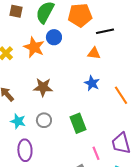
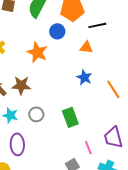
blue circle: (54, 37) -> (57, 31), moved
orange star: (34, 47) -> (37, 52), moved
brown star: (43, 87) -> (21, 85), moved

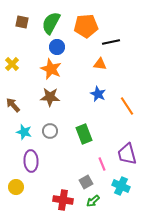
blue circle: (57, 31) -> (57, 47), moved
brown star: (21, 85) -> (50, 97), moved

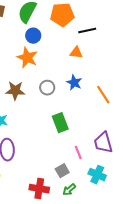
brown star: (50, 97) -> (15, 91), moved
gray circle: (50, 131) -> (47, 88), moved

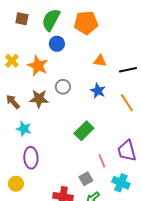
black line: (87, 31) -> (128, 70), moved
orange star: (27, 58) -> (38, 66), moved
gray circle: (47, 88) -> (63, 87), moved
green rectangle: (60, 123) -> (84, 131), turned 66

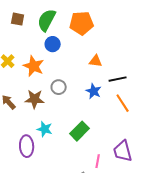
black line: (128, 70) -> (118, 79), moved
cyan star: (24, 129) -> (45, 129), moved
purple ellipse: (31, 158) -> (27, 146), moved
pink line: (102, 161) -> (98, 161), turned 32

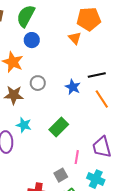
orange pentagon: (82, 23) -> (89, 19), moved
orange triangle: (96, 61) -> (75, 38), moved, turned 40

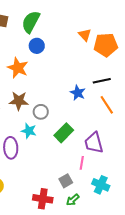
orange pentagon: (89, 19) -> (106, 45), moved
orange triangle: (75, 38) -> (85, 35), moved
gray circle: (38, 83) -> (41, 112), moved
purple trapezoid: (102, 147) -> (94, 143), moved

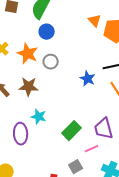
gray circle: (41, 112) -> (51, 62), moved
green rectangle: (64, 133) -> (72, 131), moved
pink line: (82, 163) -> (92, 149), turned 56

